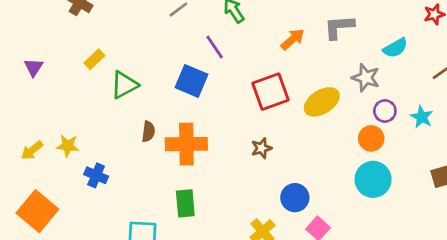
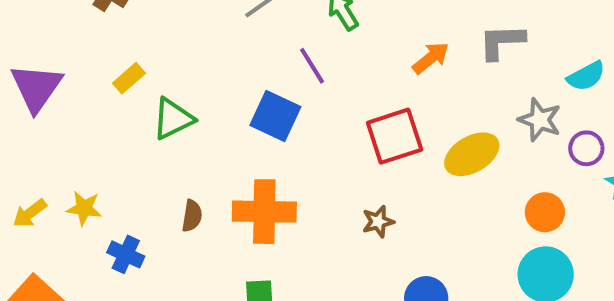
purple triangle: (34, 67) -> (36, 87), size x1.8
purple circle: (385, 111) -> (586, 148), moved
brown semicircle: (148, 131) -> (192, 216), moved

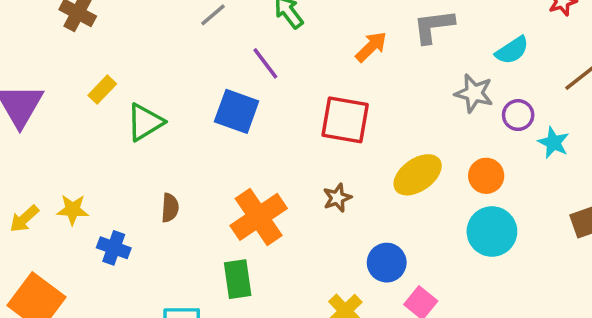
red square: (395, 136) -> (345, 120), turned 33
yellow ellipse: (472, 154) -> (418, 175), moved
orange cross: (264, 212) -> (259, 217), moved, turned -30

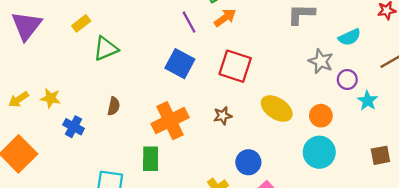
orange arrow: (371, 47) -> (225, 18), moved
blue square: (237, 111) -> (180, 64), moved
yellow ellipse: (418, 175) -> (277, 109), turned 60

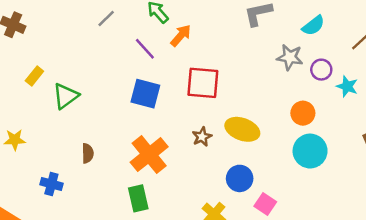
yellow star: (51, 98) -> (15, 140), moved
yellow ellipse: (277, 109) -> (242, 129), moved

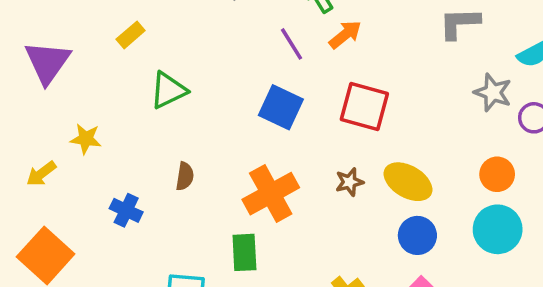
yellow rectangle: (34, 76) -> (131, 35), moved
blue circle: (240, 178) -> (417, 235), moved

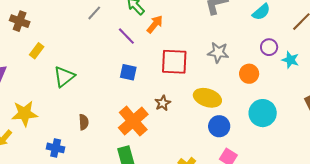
gray star: (493, 92) -> (218, 52), moved
blue square: (281, 107) -> (128, 72), size x0.7
yellow star: (86, 139) -> (25, 114), size x1.5
orange circle: (497, 174) -> (249, 74), moved
brown star: (349, 182) -> (163, 103), moved

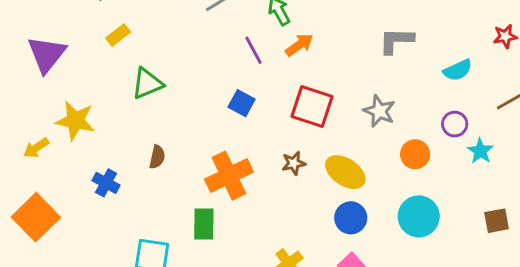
brown star: (163, 103) -> (294, 163), moved

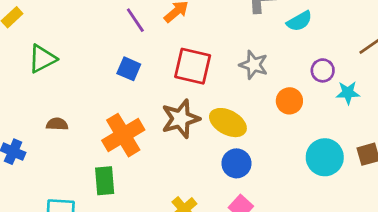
cyan semicircle: (458, 70) -> (299, 21), moved
cyan star: (480, 151) -> (348, 93), turned -30
brown semicircle: (157, 157) -> (57, 124), turned -95
brown star: (294, 163) -> (181, 119), size x1.8
cyan circle: (419, 216) -> (325, 157), moved

